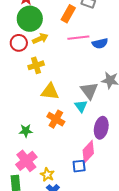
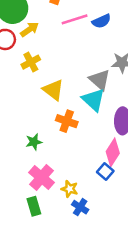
yellow triangle: (50, 92) -> (53, 90), turned 42
cyan triangle: (81, 106) -> (93, 100), size x1.5
blue square: (79, 166) -> (105, 171), turned -32

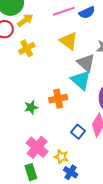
yellow triangle: (53, 90) -> (69, 41), moved
orange cross: (67, 121) -> (58, 99), turned -30
green star: (34, 142) -> (31, 107), moved
blue square: (105, 171) -> (78, 132), moved

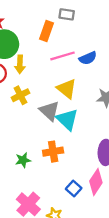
yellow arrow: (25, 20) -> (20, 64), turned 126
gray triangle: (86, 63) -> (49, 111), moved
cyan triangle: (81, 80) -> (67, 119), moved

